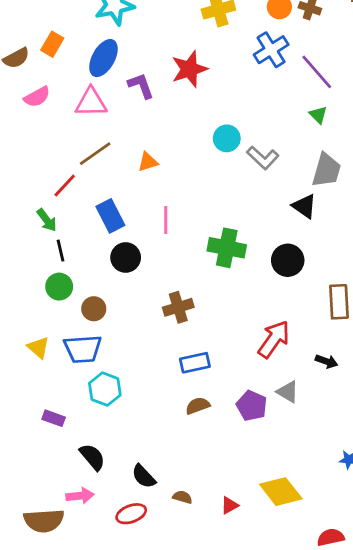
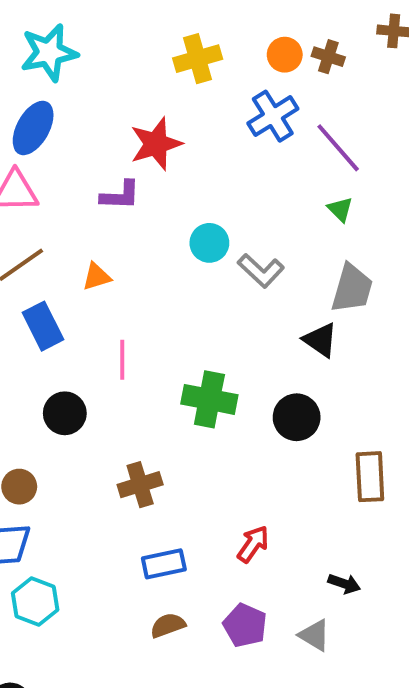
purple L-shape: (141, 86) -> (120, 195), moved, turned 112
blue rectangle: (110, 216) -> (43, 326), moved
red arrow: (274, 339) -> (253, 544), moved, size x0.7
black arrow: (326, 361) -> (344, 584), moved
gray triangle: (288, 392) -> (314, 635), moved

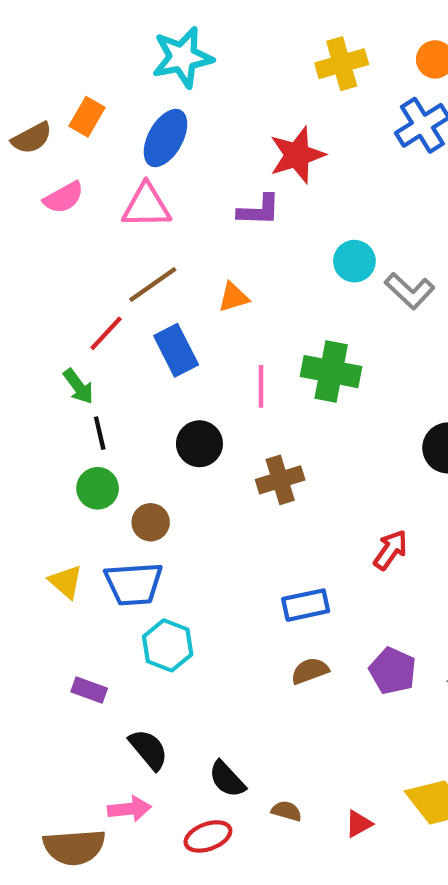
green cross: (209, 399) -> (331, 372), moved
brown cross: (140, 485) -> (280, 480), moved
red arrow: (253, 544) -> (391, 550), moved

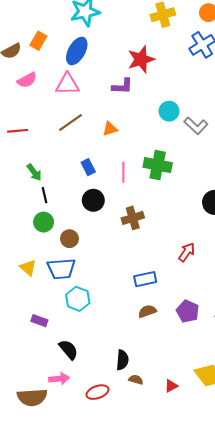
red line: (106, 333) -> (18, 131), moved, turned 42
blue rectangle: (176, 350) -> (88, 167), moved, size x0.7
black semicircle: (227, 779) -> (122, 360), moved, turned -132

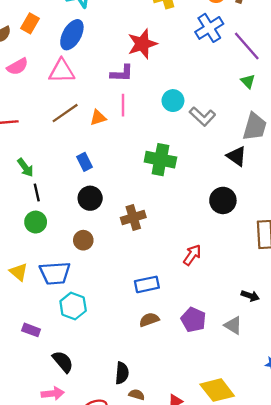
orange triangle: (110, 129) -> (98, 118), moved
pink line: (123, 172) -> (123, 105), moved
brown circle: (69, 239) -> (83, 240), moved

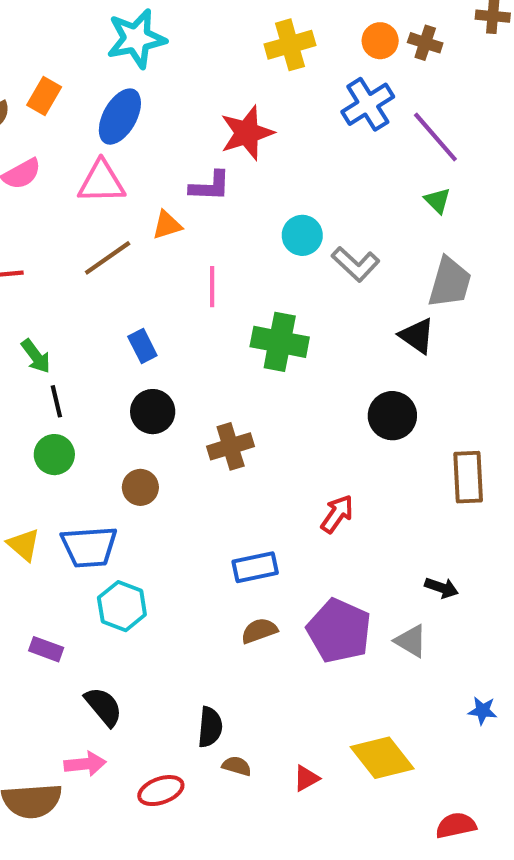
pink line: (123, 105) -> (212, 287), moved
orange triangle: (98, 118) -> (167, 225), moved
purple pentagon: (193, 320) -> (339, 631), size x1.4

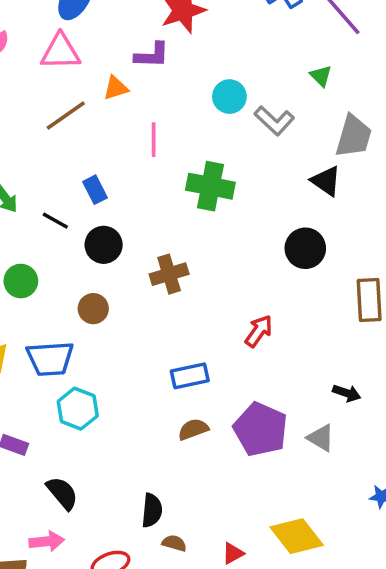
green triangle: (437, 201) -> (321, 76), moved
black line: (56, 401) -> (55, 221), moved, turned -48

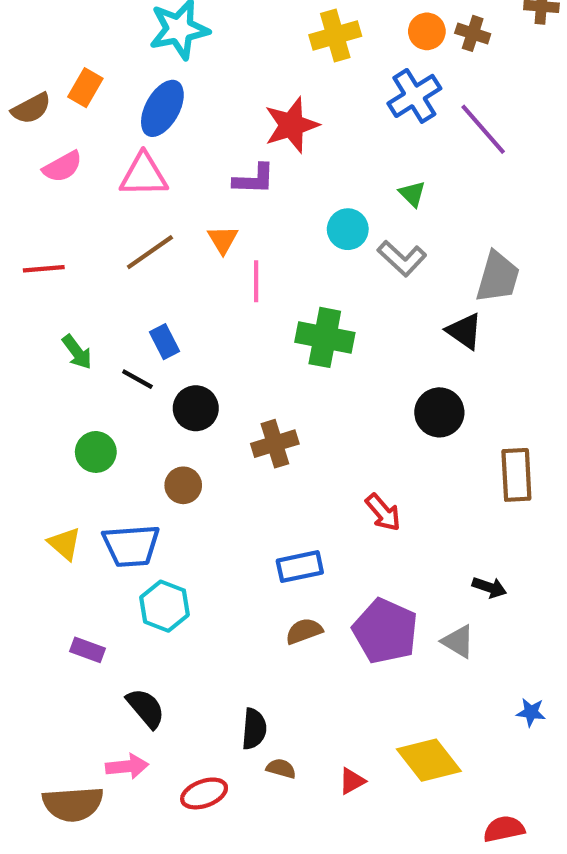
green triangle: (321, 76) -> (412, 194), moved
orange triangle: (116, 88) -> (223, 240), moved, turned -44
blue rectangle: (95, 190) -> (164, 342), moved
red arrow: (259, 331) -> (383, 512), turned 104

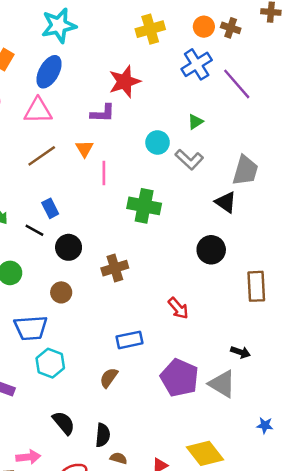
green triangle: (412, 194) -> (195, 122), turned 42
brown semicircle: (304, 631) -> (109, 378), moved, turned -35
gray triangle: (458, 641) -> (222, 384), size x1.4
black semicircle: (146, 708) -> (64, 423), moved

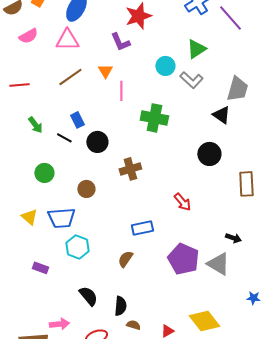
purple L-shape: (103, 113) -> (120, 42), turned 65
green triangle: (195, 122) -> (196, 49), size x1.5
black circle: (69, 247) -> (97, 142), moved

